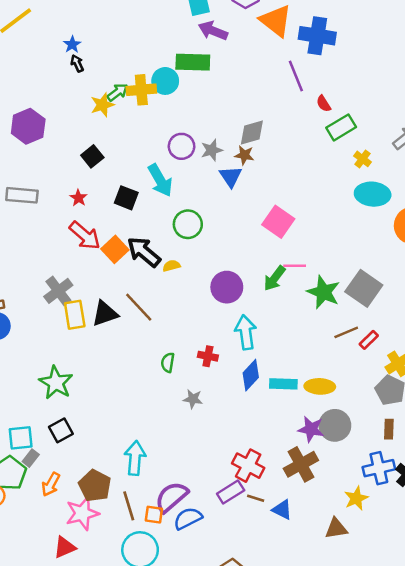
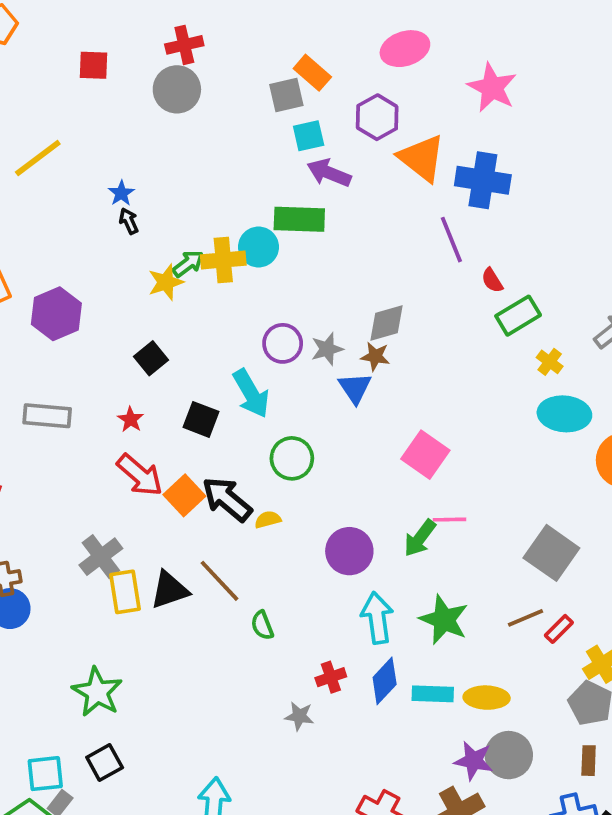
green star: (324, 292) -> (444, 620), moved
red cross: (208, 356) -> (331, 677), moved, turned -30
green semicircle: (168, 363) -> (262, 625), moved, turned -30

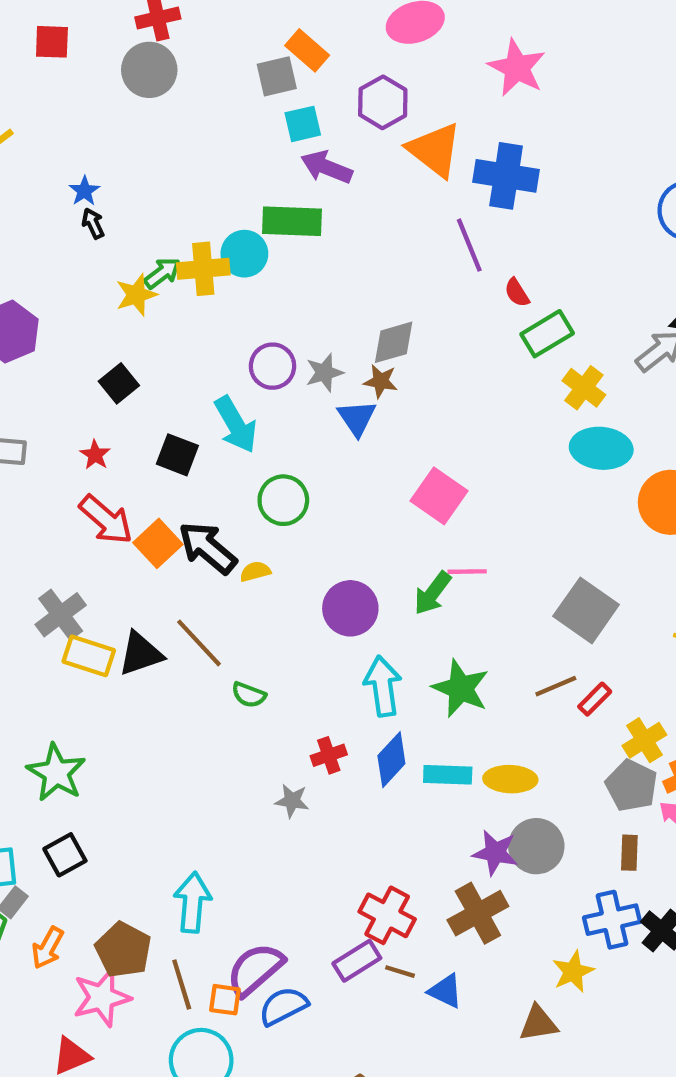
yellow cross: (550, 362) -> (584, 388), size x1.4
yellow rectangle: (125, 592) -> (89, 656), turned -63
green semicircle: (262, 625) -> (249, 695), turned -48

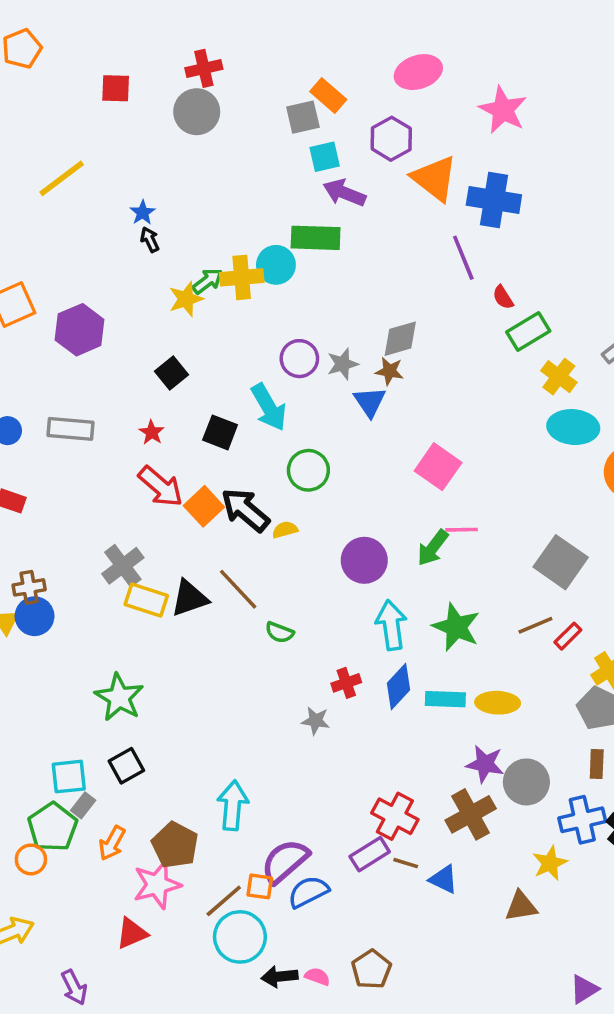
gray circle: (536, 846) -> (526, 782), moved
brown line: (182, 985) -> (224, 901), moved, turned 66

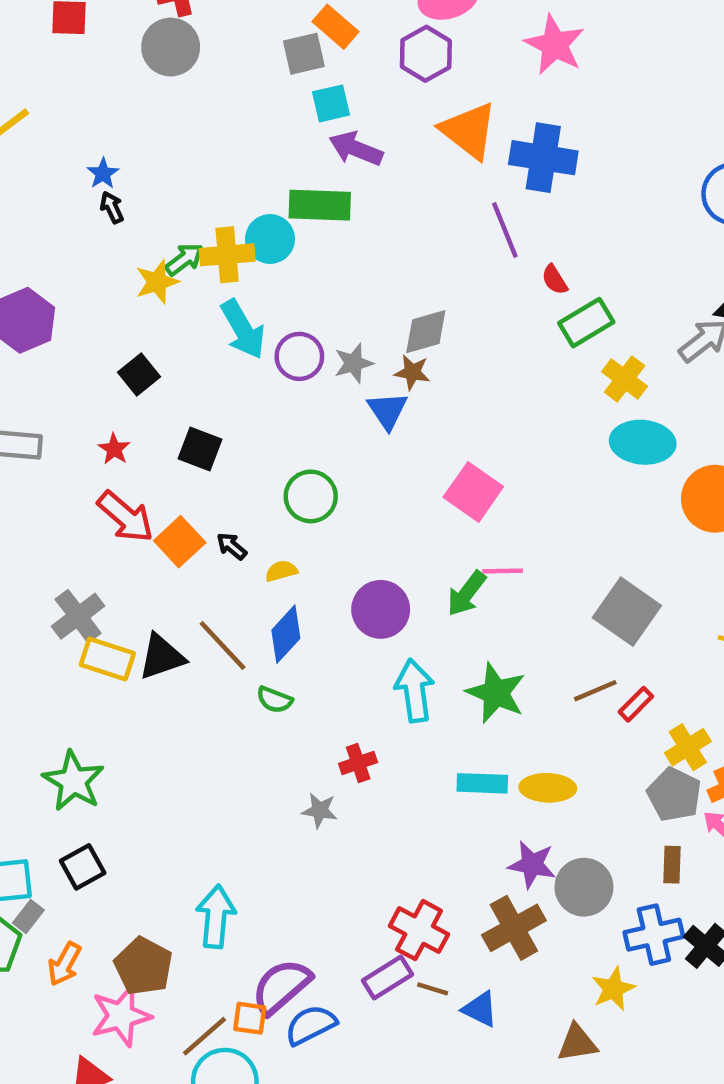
purple hexagon: (391, 139) -> (426, 54), moved
cyan arrow: (269, 407) -> (243, 329), moved
black arrow: (245, 510) -> (232, 546), size x0.5
blue diamond: (398, 686) -> (286, 634), moved

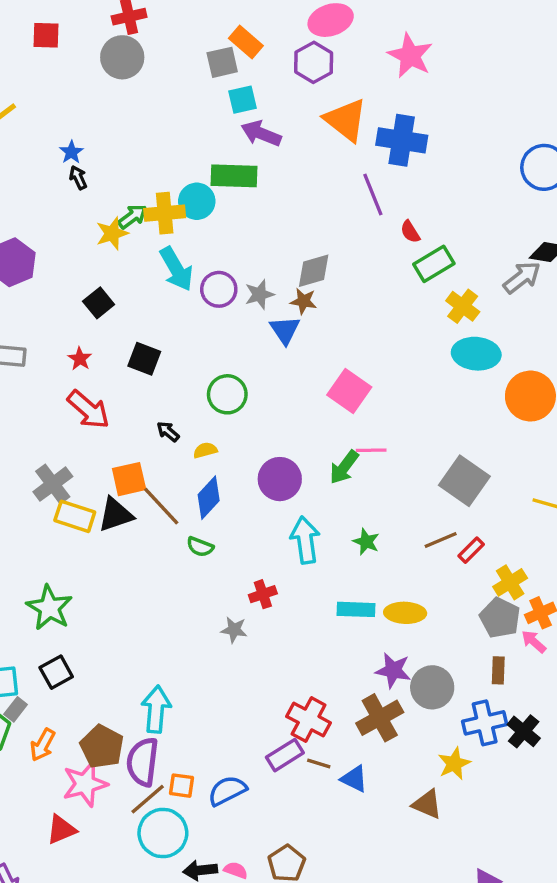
orange square: (180, 542) -> (129, 479), moved, turned 30
green star: (496, 693) -> (366, 542), size x0.6
purple semicircle: (281, 987) -> (143, 762), moved, turned -42
brown triangle: (577, 1043) -> (427, 804), turned 32

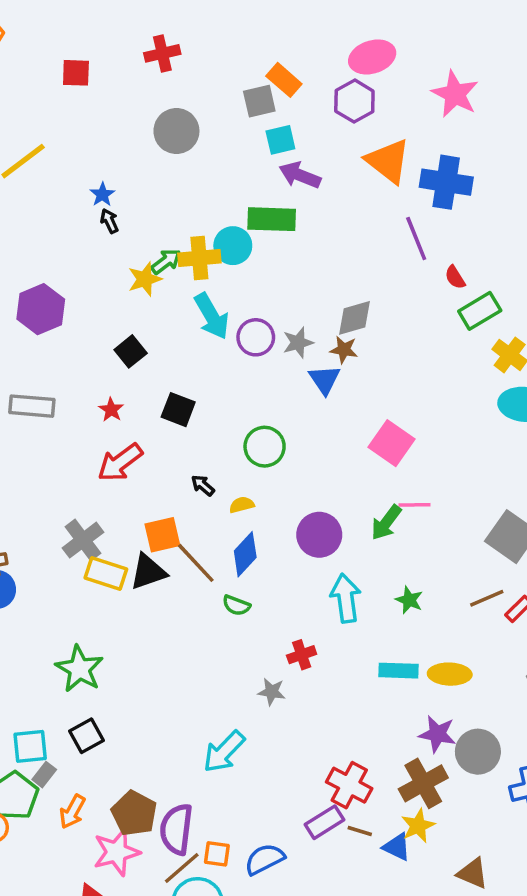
gray circle: (122, 57) -> (176, 131), moved
red arrow: (88, 410) -> (120, 462), turned 102
cyan arrow: (156, 709) -> (224, 752), moved, turned -141
yellow star: (454, 764) -> (418, 826), moved

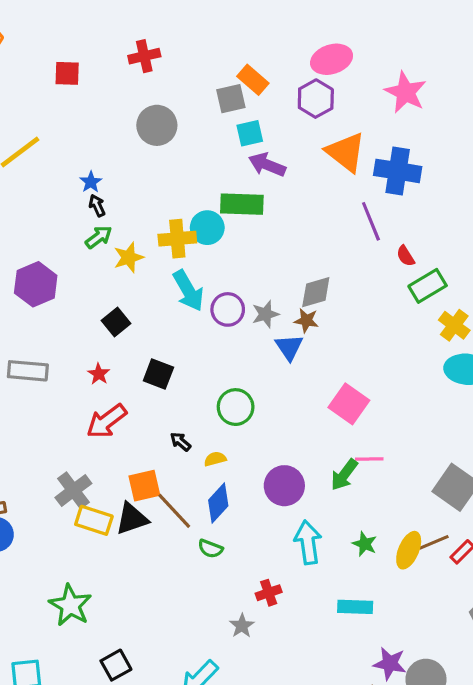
green arrow: (166, 261) -> (99, 237), moved
yellow ellipse: (450, 674) -> (409, 550), moved, turned -69
gray star: (272, 692) -> (242, 626), turned 30
black square: (87, 736) -> (116, 665), moved

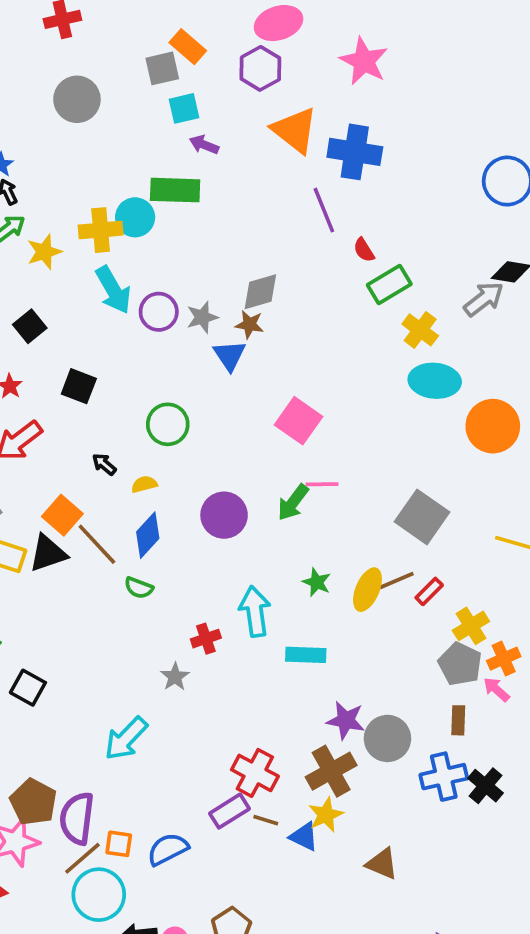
purple arrow: (267, 165) -> (204, 145), size x0.7
orange square: (144, 486) -> (62, 515), turned -36
cyan arrow: (308, 542) -> (255, 611), moved
black square: (116, 665) -> (28, 688), moved, turned -32

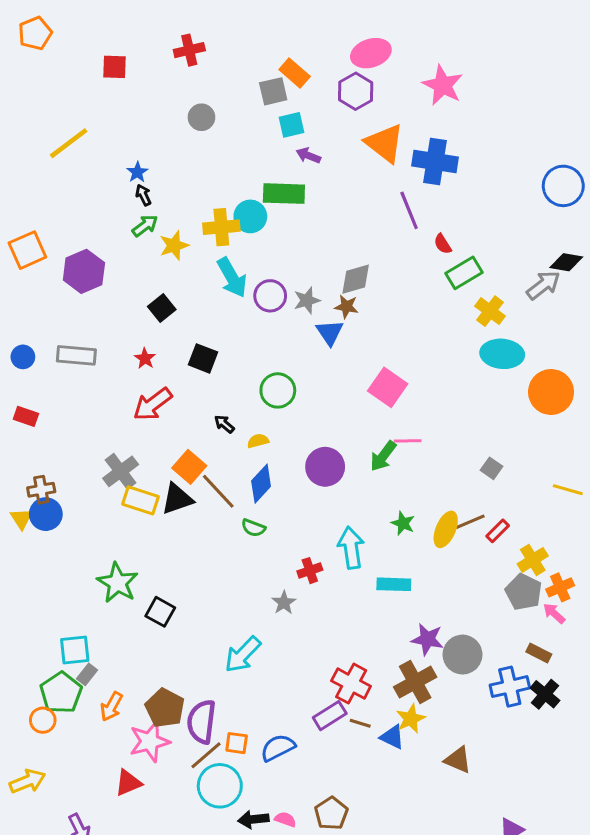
gray circle: (77, 99) -> (201, 117), size x0.7
gray square: (422, 517) -> (491, 468), size x0.5
brown rectangle: (458, 720) -> (539, 653), moved, turned -65

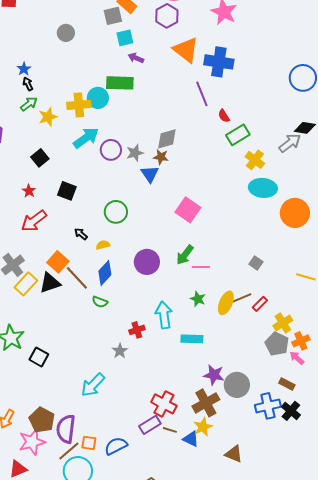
cyan arrow: (232, 278) -> (86, 138), turned -96
pink line: (408, 441) -> (201, 267), moved
yellow rectangle: (140, 500) -> (26, 284), turned -65

